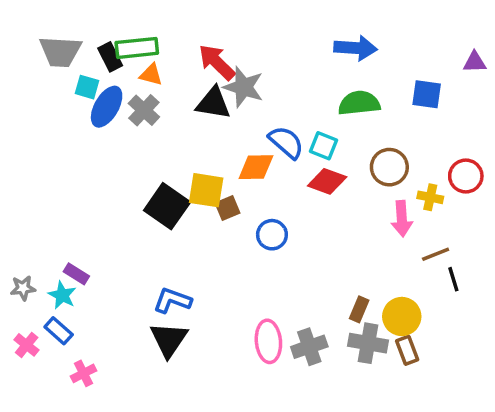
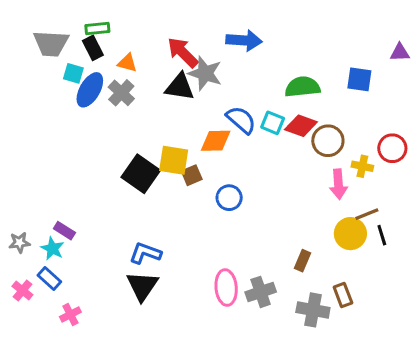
green rectangle: (137, 48) -> (97, 28), moved, size x0.7
blue arrow: (356, 48) -> (244, 40), moved
red diamond: (327, 181) -> (301, 126), moved
yellow circle: (402, 316) -> (350, 234), moved
gray cross: (368, 343) -> (313, 310), moved

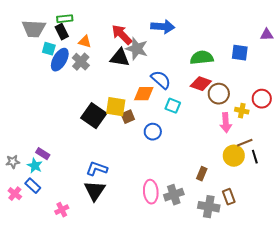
cyan square: (273, 123) -> (173, 106), moved
pink cross: (70, 314) -> (62, 210), moved

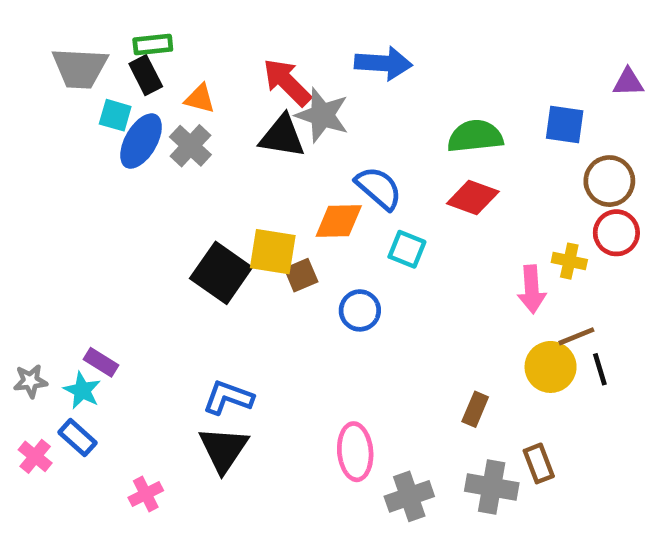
brown circle: (219, 94) -> (609, 181), moved
gray cross: (174, 195) -> (409, 496), moved

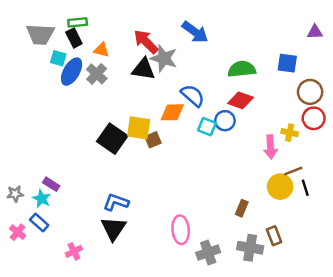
blue arrow: (383, 63) -> (195, 32), turned 32
purple triangle: (628, 82) -> (315, 32), moved
blue circle: (360, 310) -> (225, 121), moved

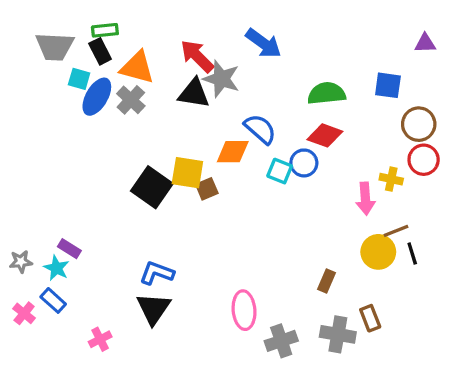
orange triangle: (101, 50) -> (137, 68), size x1.6

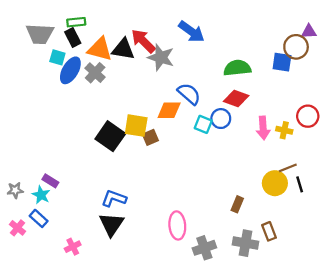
black triangle: (194, 93) -> (123, 49), moved
brown circle: (419, 124) -> (296, 47), moved
pink arrow: (365, 199) -> (263, 128), moved

